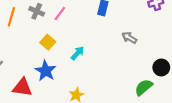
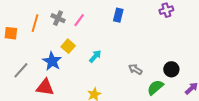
gray arrow: (129, 38) -> (135, 69), moved
blue star: (46, 71) -> (52, 61), moved

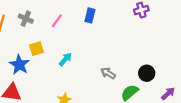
pink line: (79, 20) -> (57, 21), moved
yellow square: (68, 46) -> (36, 49), turned 32

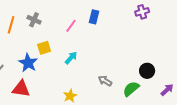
pink line: (57, 21) -> (71, 26), moved
gray arrow: (108, 73) -> (105, 81), moved

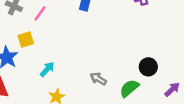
pink line: (71, 26) -> (40, 13), moved
cyan arrow: (71, 58) -> (47, 69), moved

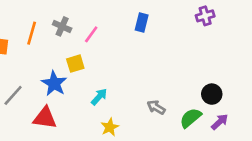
purple arrow: (172, 89) -> (220, 122), moved

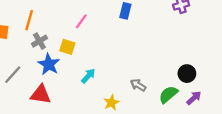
gray cross: (62, 26) -> (39, 41), moved, turned 35
yellow square: (75, 64) -> (67, 47), turned 35
yellow star: (110, 127) -> (111, 103), moved

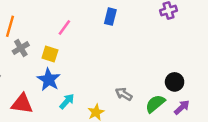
blue star: (49, 64) -> (49, 80), moved
cyan arrow: (88, 76) -> (67, 101), moved

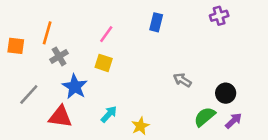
yellow square: (50, 54) -> (104, 63), moved
blue star: (49, 80) -> (75, 87), moved
gray arrow: (124, 94) -> (182, 80), moved

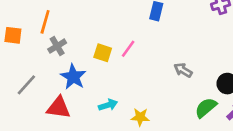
pink line: (106, 34) -> (128, 49), moved
cyan arrow: (109, 114) -> (108, 105), turned 30
yellow star: (140, 126) -> (140, 117), turned 30

